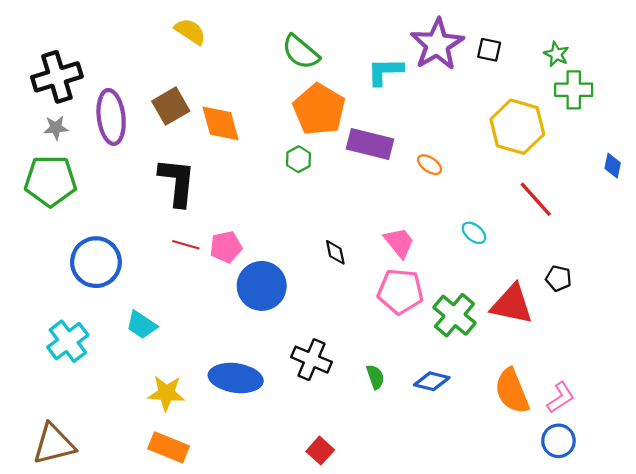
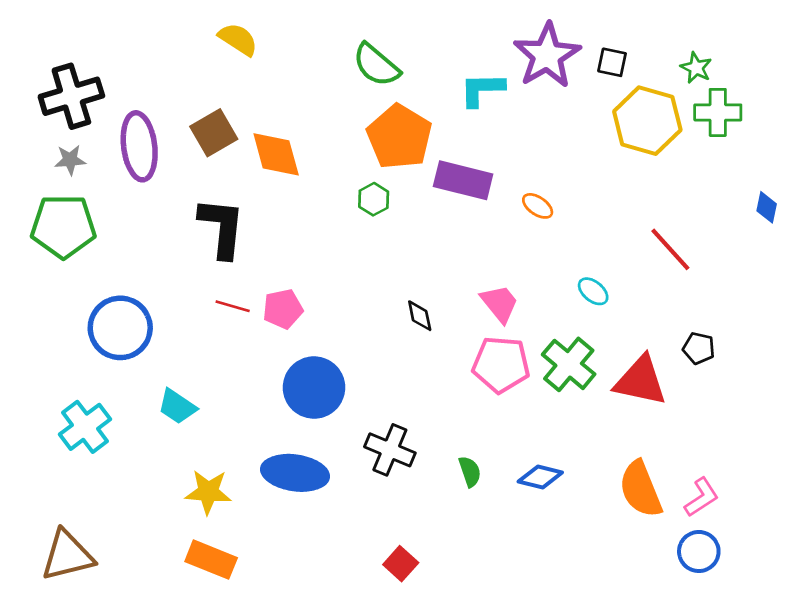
yellow hexagon: (517, 127) -> (647, 121), moved
blue circle: (262, 286) -> (314, 388), moved
green cross: (454, 315) -> (569, 364), moved

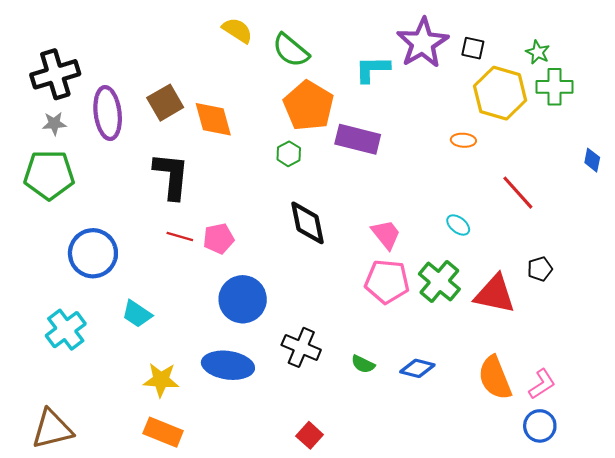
yellow semicircle: (238, 39) -> (237, 30), moved
orange ellipse: (538, 206) -> (463, 140), moved, turned -30
black diamond: (420, 316) -> (308, 223), moved, size x1.8
black pentagon: (699, 348) -> (540, 269), turned -30
green semicircle: (470, 472) -> (363, 364), turned 135

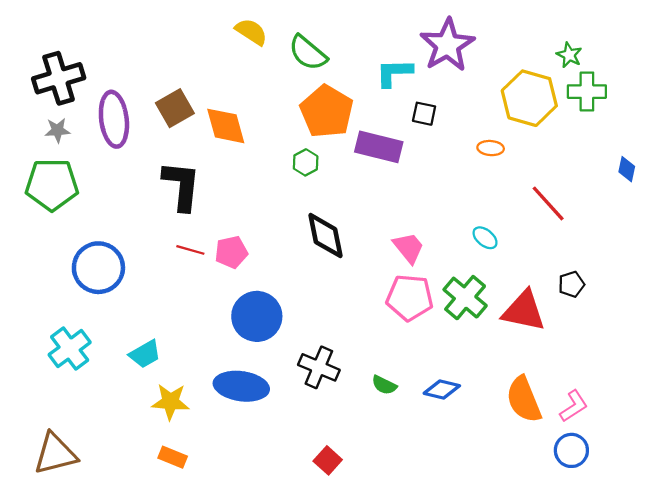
black square: (473, 48) -> (424, 114), moved
cyan trapezoid: (137, 314) -> (145, 354), moved, turned -64
orange rectangle: (163, 432) -> (173, 457), size x0.7

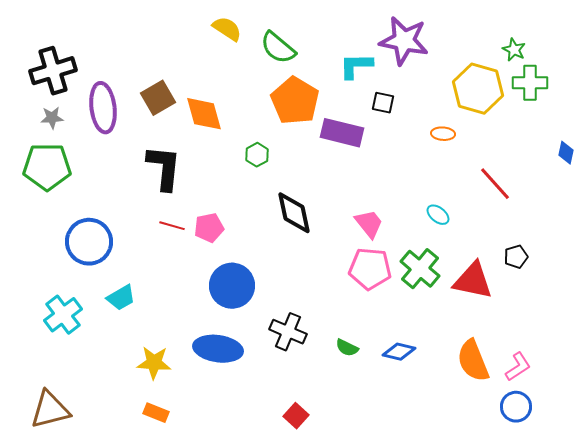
purple star: (447, 45) -> (404, 41), turned -30
green hexagon: (306, 162) -> (257, 155), moved
cyan trapezoid: (145, 354) -> (121, 298), moved

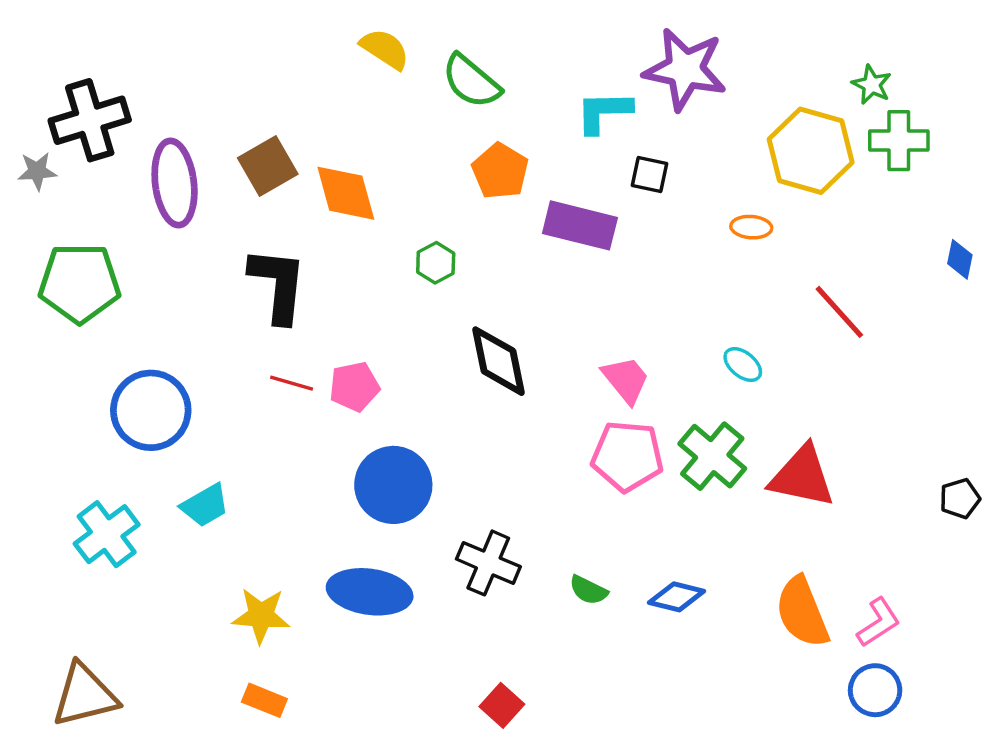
orange pentagon: (295, 101) -> (500, 171), size x0.7
gray star: (52, 118) -> (37, 171), moved
black pentagon: (516, 257) -> (960, 499), moved

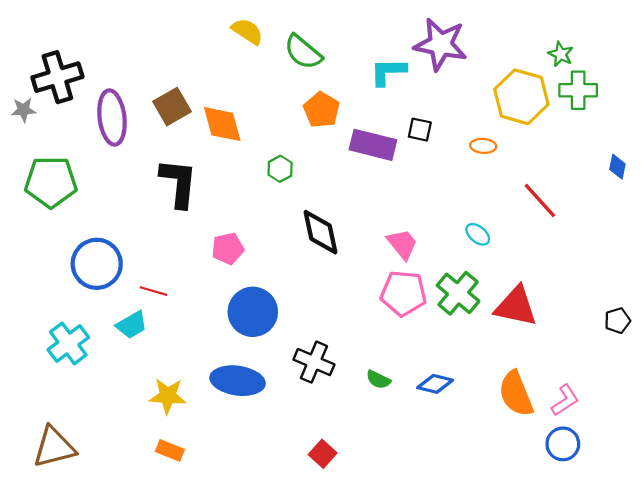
black square: (649, 175) -> (420, 130), moved
red line: (292, 383) -> (153, 291), moved

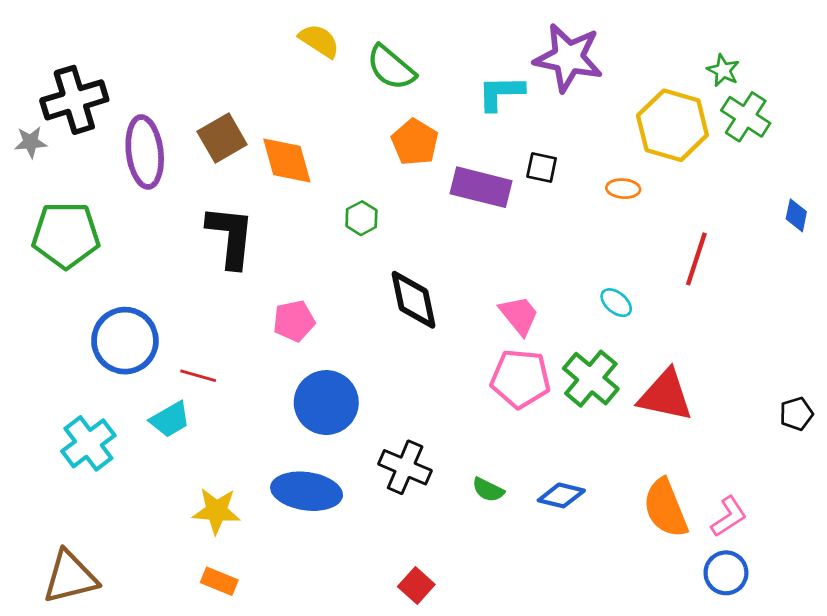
green cross: (578, 90) -> (746, 117), turned 33
red line: (540, 200) -> (696, 259), turned 60

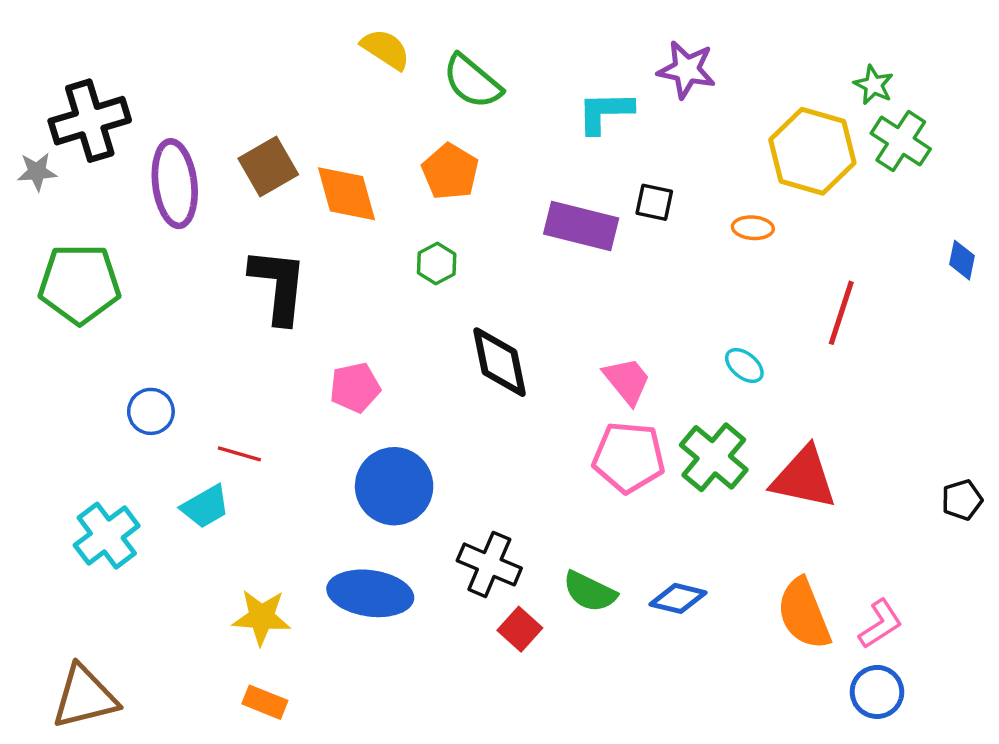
purple star: (568, 58) -> (687, 70), size x0.7
orange pentagon: (415, 142) -> (450, 172), moved
blue circle: (125, 341) -> (151, 411), size x0.6
green semicircle: (488, 490) -> (590, 592), size x1.4
red square: (416, 586) -> (520, 629), moved

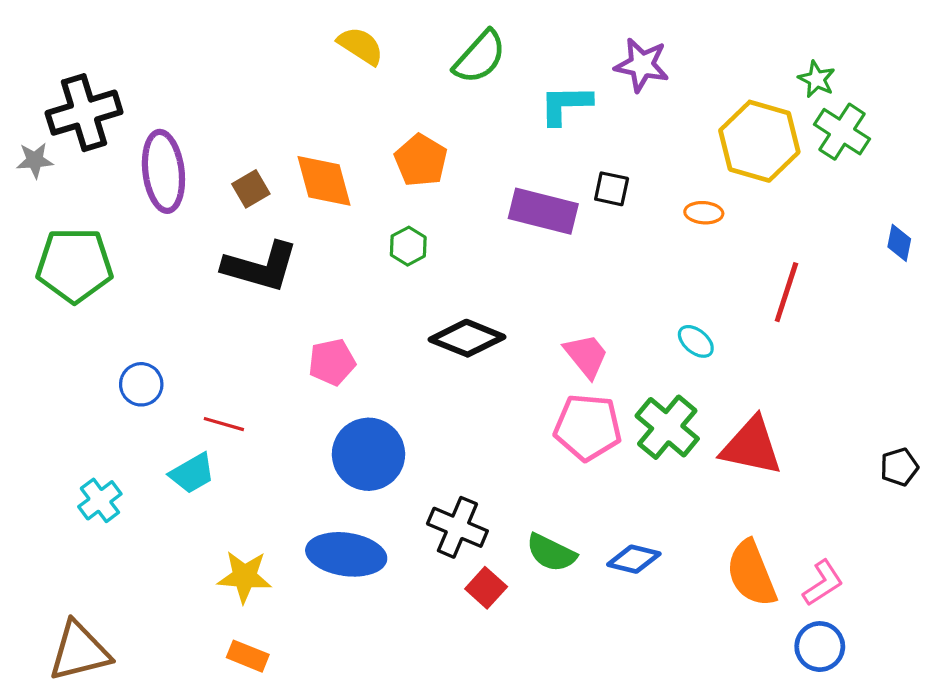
green semicircle: (472, 82) -> (480, 57), moved, turned -88
brown square: (268, 167) -> (251, 189), moved, size x0.7
black L-shape: (278, 286) -> (260, 267), turned 100
black diamond: (500, 362) -> (467, 338), turned -56
cyan cross: (107, 536) -> (100, 500), size x0.7

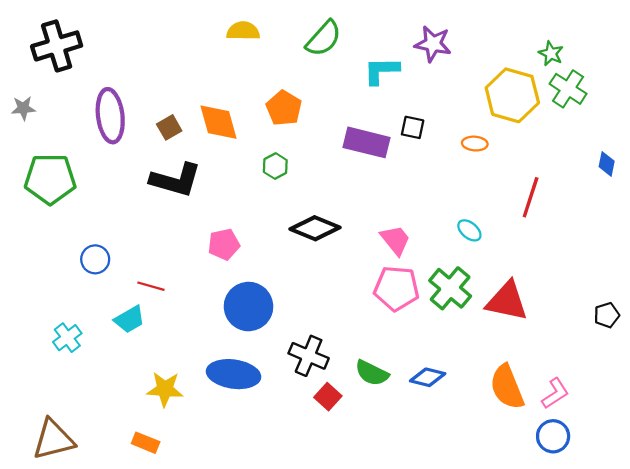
yellow semicircle: (361, 46) -> (243, 31), turned -32
black cross: (84, 113) -> (57, 46), moved
orange rectangle: (248, 656) -> (146, 443), moved

